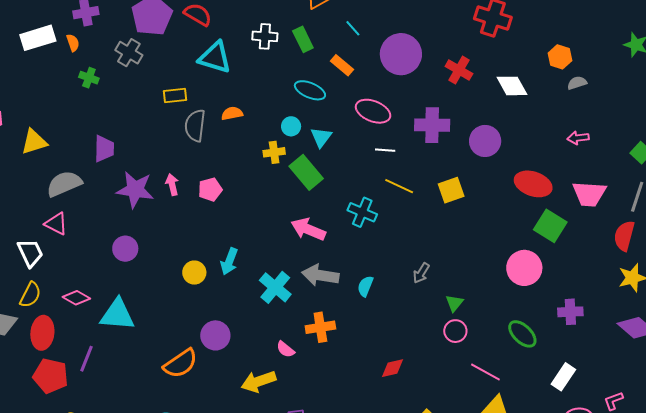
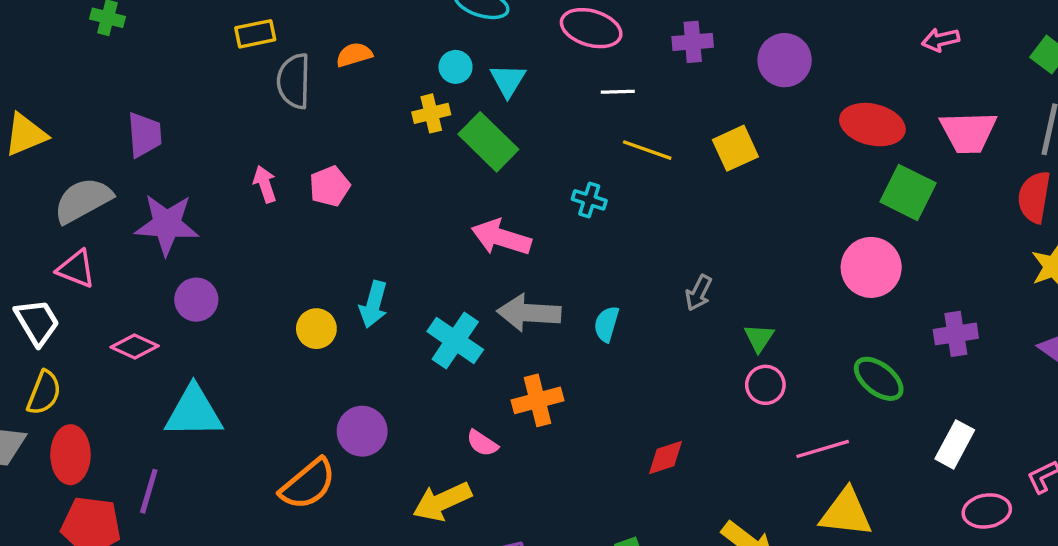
purple cross: (432, 125) -> (693, 42), size x0.7
purple star: (135, 190) -> (167, 224), moved
cyan cross: (362, 212) -> (589, 200), size x0.7
pink diamond: (76, 298) -> (135, 346), moved
pink line: (485, 372) -> (823, 449), turned -40

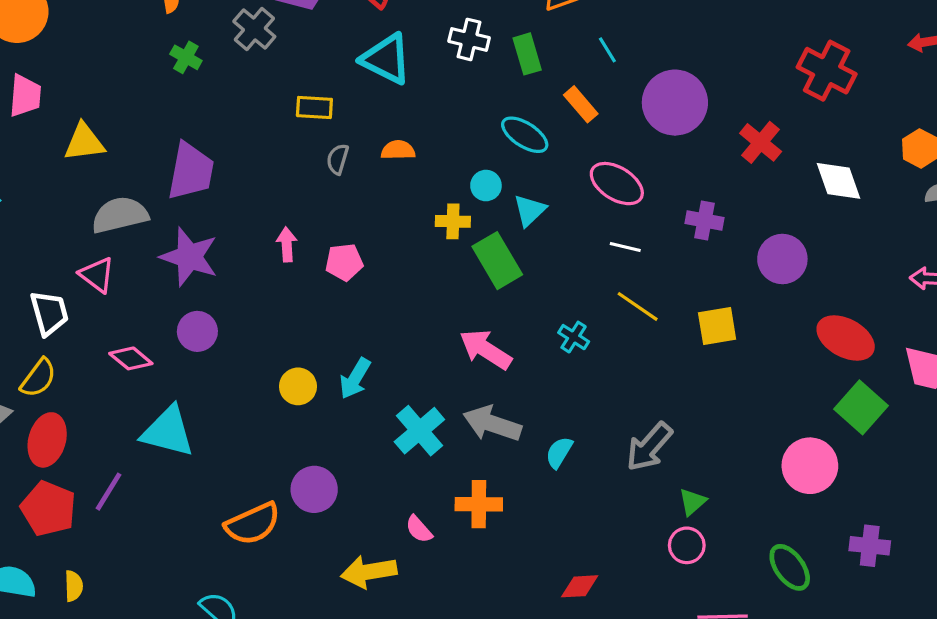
gray semicircle: (294, 81) -> (338, 159), size x0.6
purple trapezoid: (144, 135) -> (191, 171), size x1.4
gray arrow: (699, 293) -> (649, 447), size x1.6

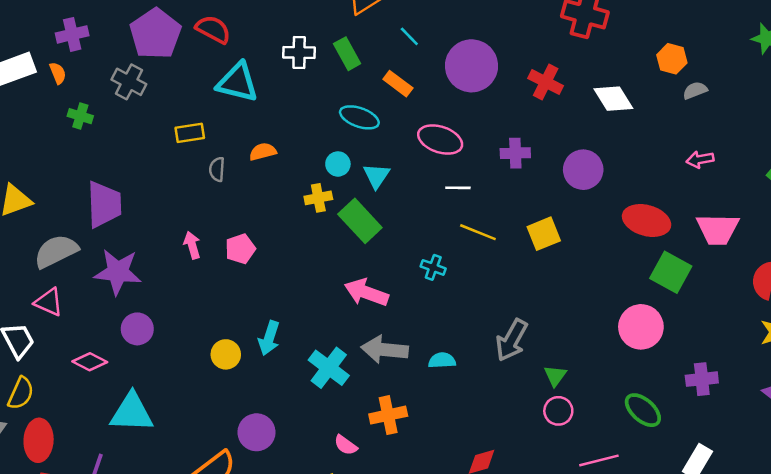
cyan semicircle: (559, 452) -> (442, 360), turned 68

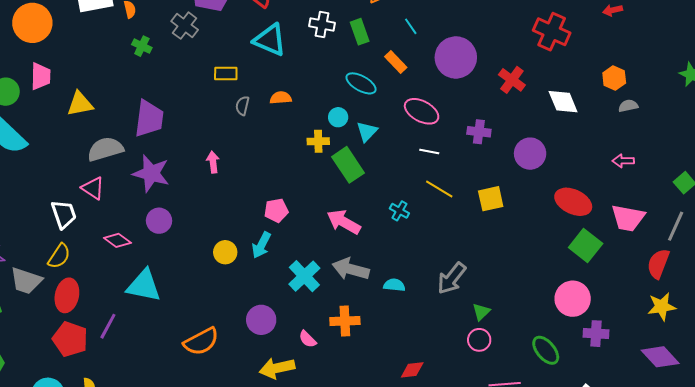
pink pentagon: (240, 249) -> (276, 210), moved
pink circle: (641, 327) -> (573, 299), moved
purple circle: (257, 432) -> (261, 320), moved

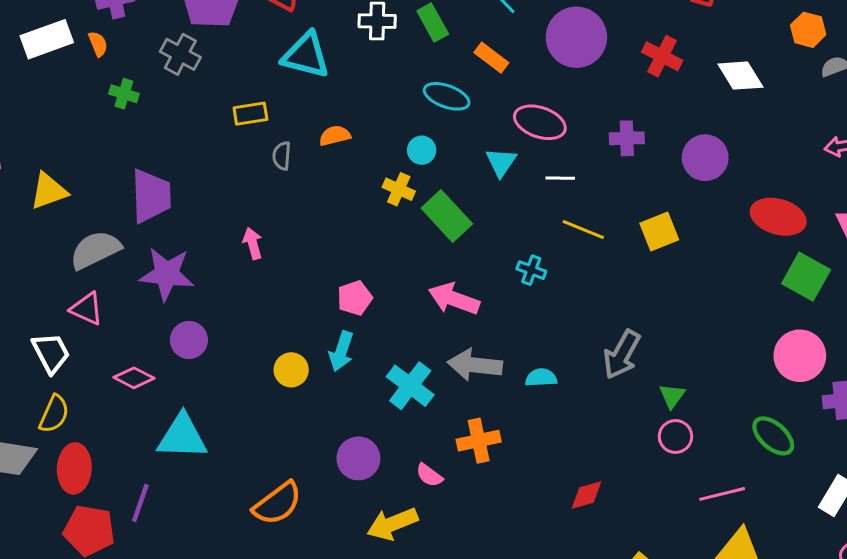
cyan triangle: (367, 132) -> (501, 162), moved
yellow cross: (318, 141) -> (399, 189), turned 35

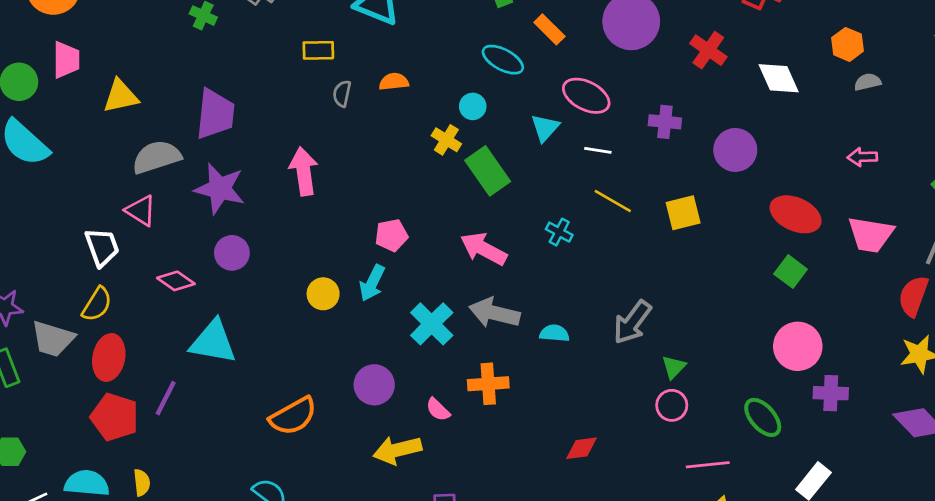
pink arrow: (253, 243) -> (304, 171), size x1.6
green square: (806, 277) -> (791, 272), moved, size x0.7

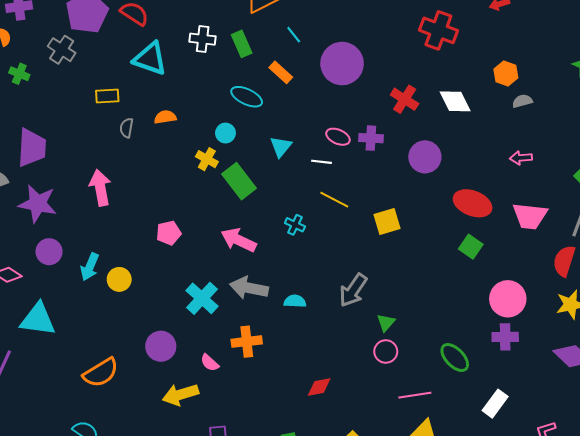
red cross: (708, 50) -> (405, 99), moved
pink ellipse: (586, 96) -> (338, 137), moved, size x0.7
yellow square: (683, 213) -> (387, 221), moved
cyan arrow: (372, 283) -> (90, 267), moved
pink circle: (798, 346) -> (508, 299), moved

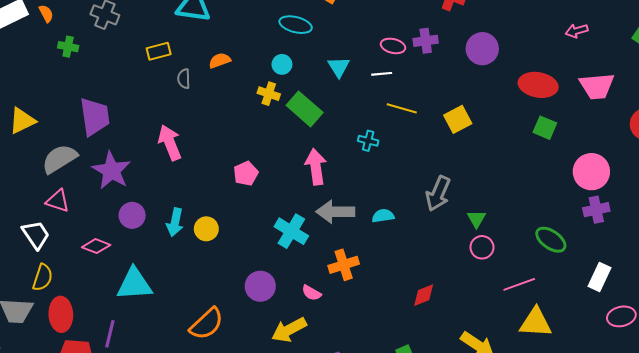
purple star: (38, 204) -> (111, 171), turned 30
pink arrow: (239, 240) -> (316, 167), turned 68

